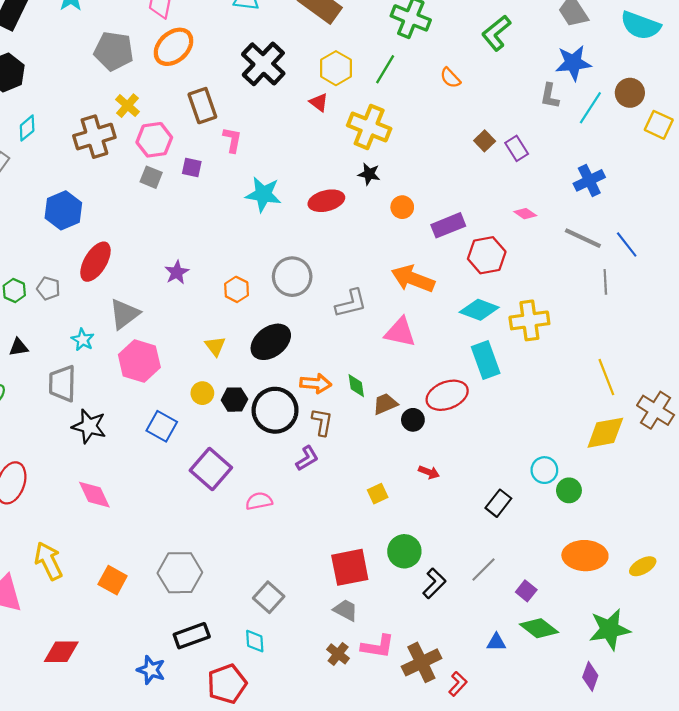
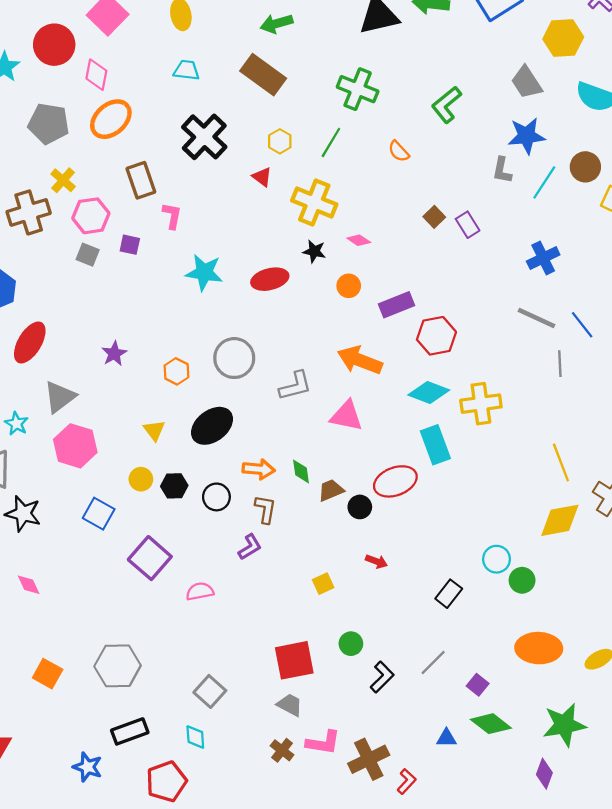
yellow hexagon: (336, 68) -> (280, 141), size x0.7
pink diamond: (525, 214) -> (359, 240), moved
black circle: (275, 410) -> (216, 497), size x0.6
pink diamond: (94, 495) -> (29, 585), size x0.7
green circle: (404, 551) -> (351, 644), size x0.7

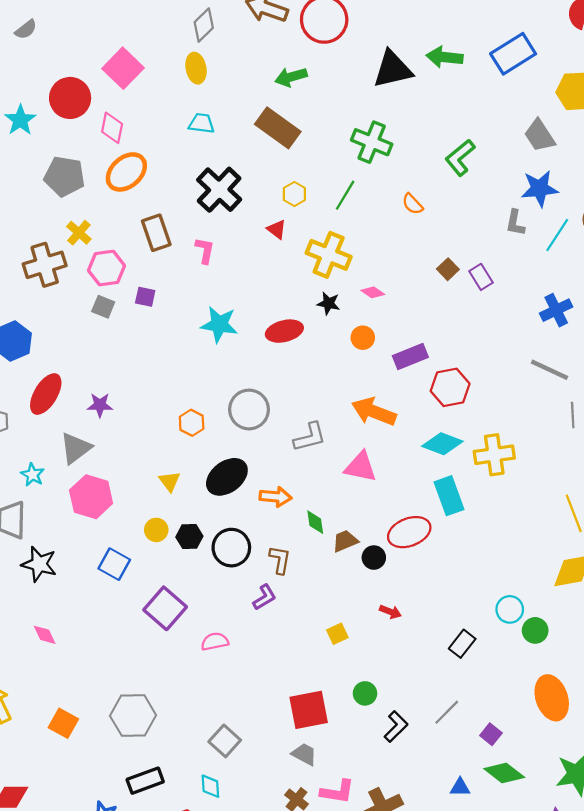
pink L-shape: (172, 216) -> (205, 250), moved
purple star: (114, 354) -> (100, 405), moved, turned 30
orange arrow: (259, 469) -> (276, 497), moved
black circle: (216, 497) -> (231, 548), size x1.4
orange ellipse: (539, 648) -> (552, 698), turned 69

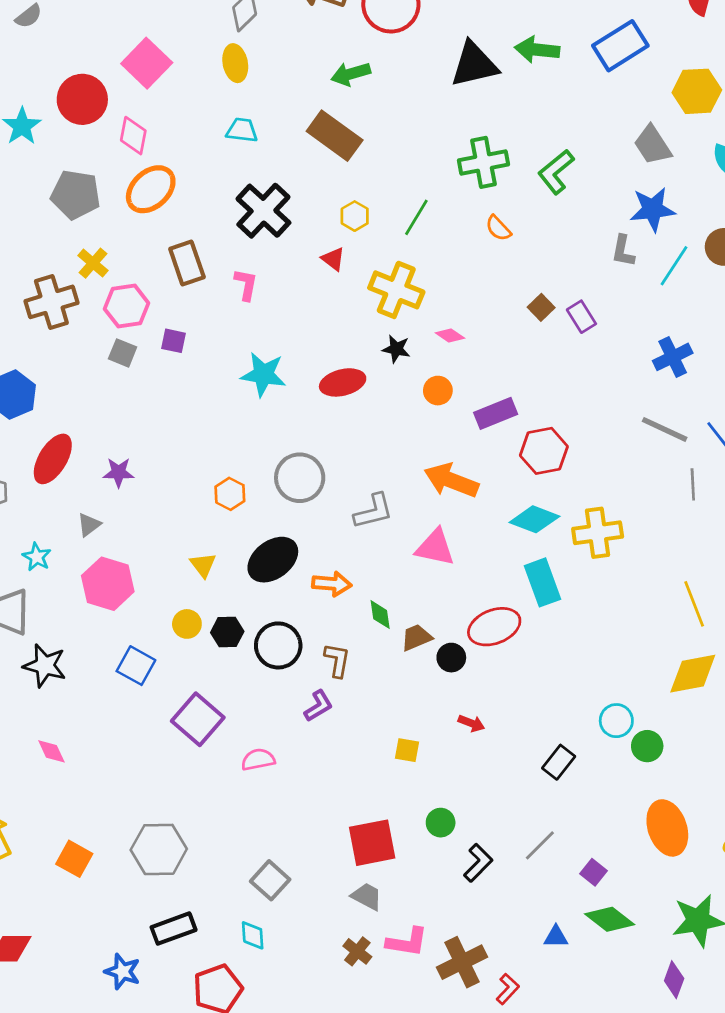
green cross: (372, 142) -> (483, 162), moved, turned -33
gray triangle: (76, 448) -> (89, 525), size x0.6
yellow square: (337, 634) -> (407, 750), turned 35

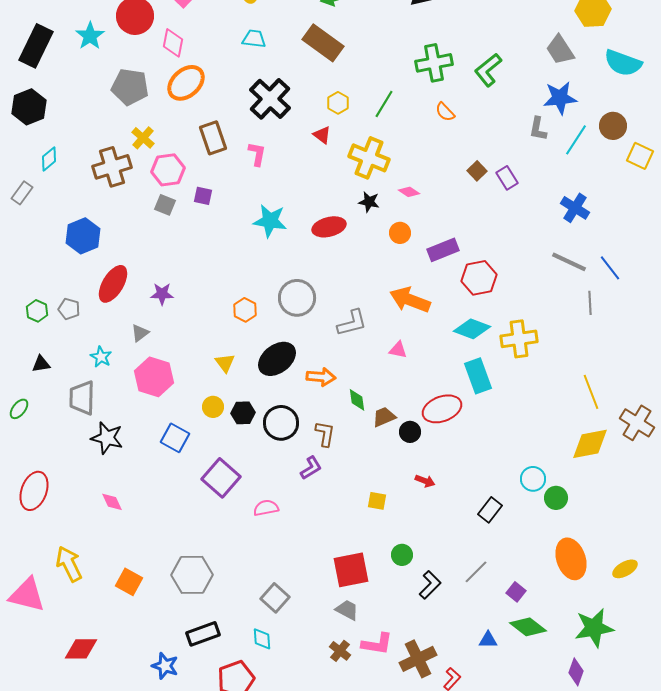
blue cross: (673, 357) -> (575, 208), turned -32
pink triangle: (435, 548) -> (398, 350), size x0.6

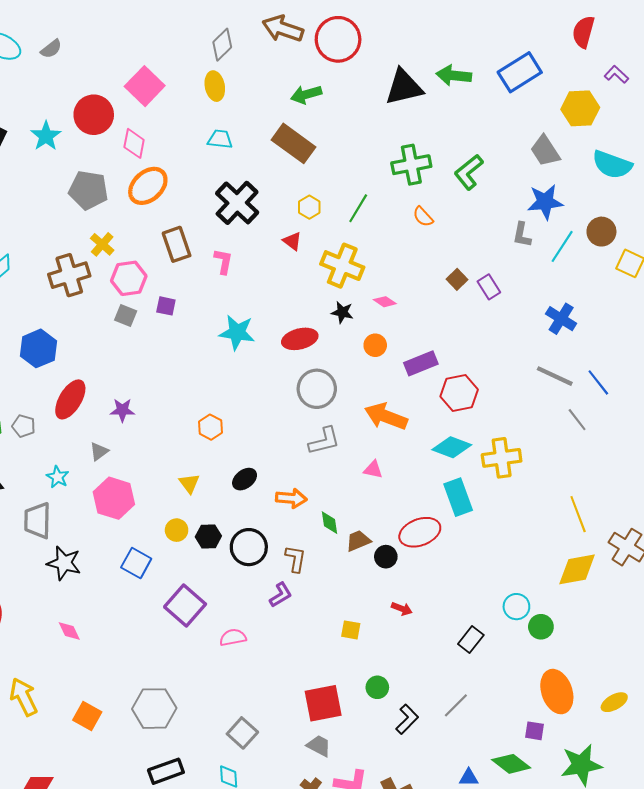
gray circle: (297, 298) -> (317, 389), moved
gray line: (590, 303) -> (577, 420), turned -35
black ellipse: (277, 359) -> (245, 479), size x0.6
purple square: (516, 592) -> (535, 731), moved, turned -30

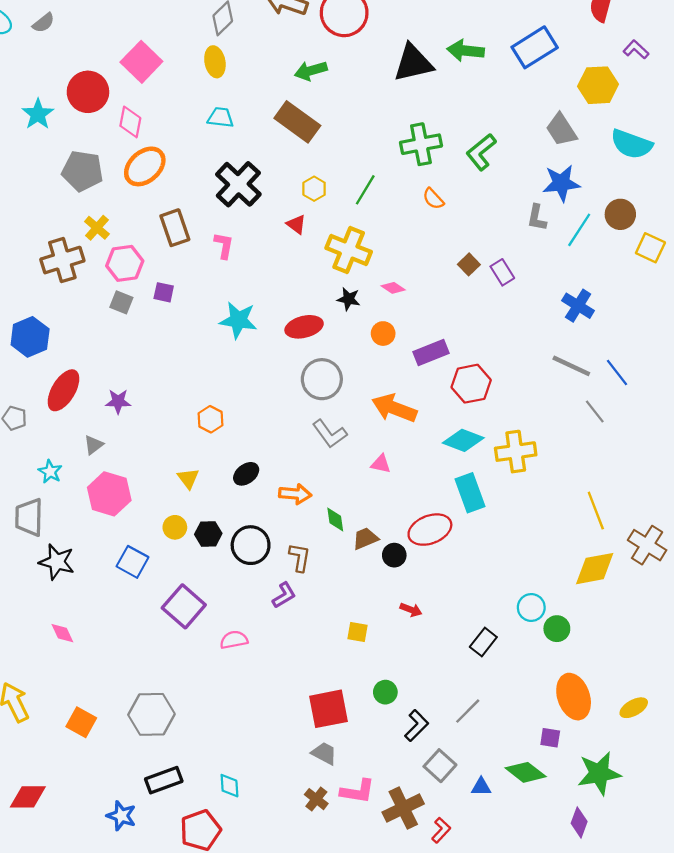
gray L-shape: (324, 441) -> (330, 434), turned 68
gray square: (242, 733) -> (440, 766), moved

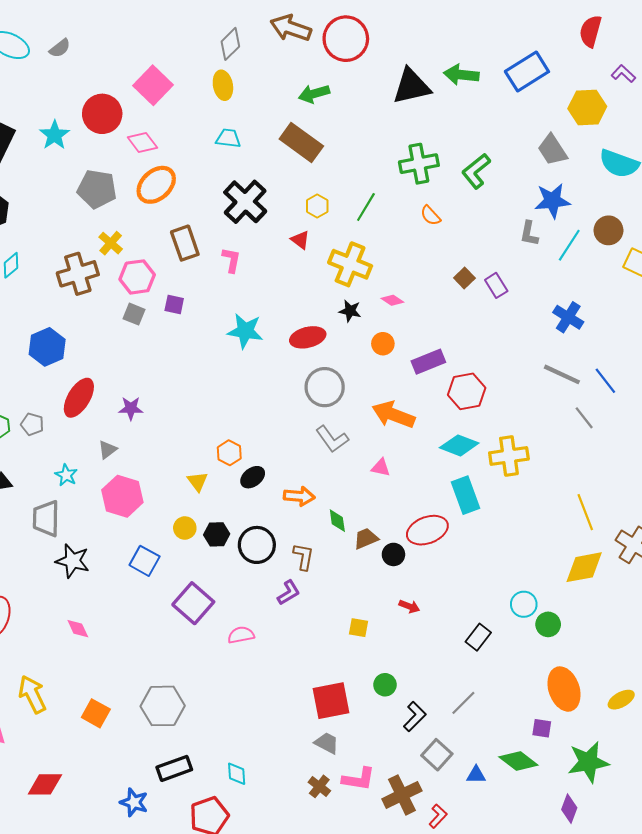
pink diamond: (130, 122) -> (142, 142), turned -48
orange hexagon: (210, 419) -> (229, 453), moved

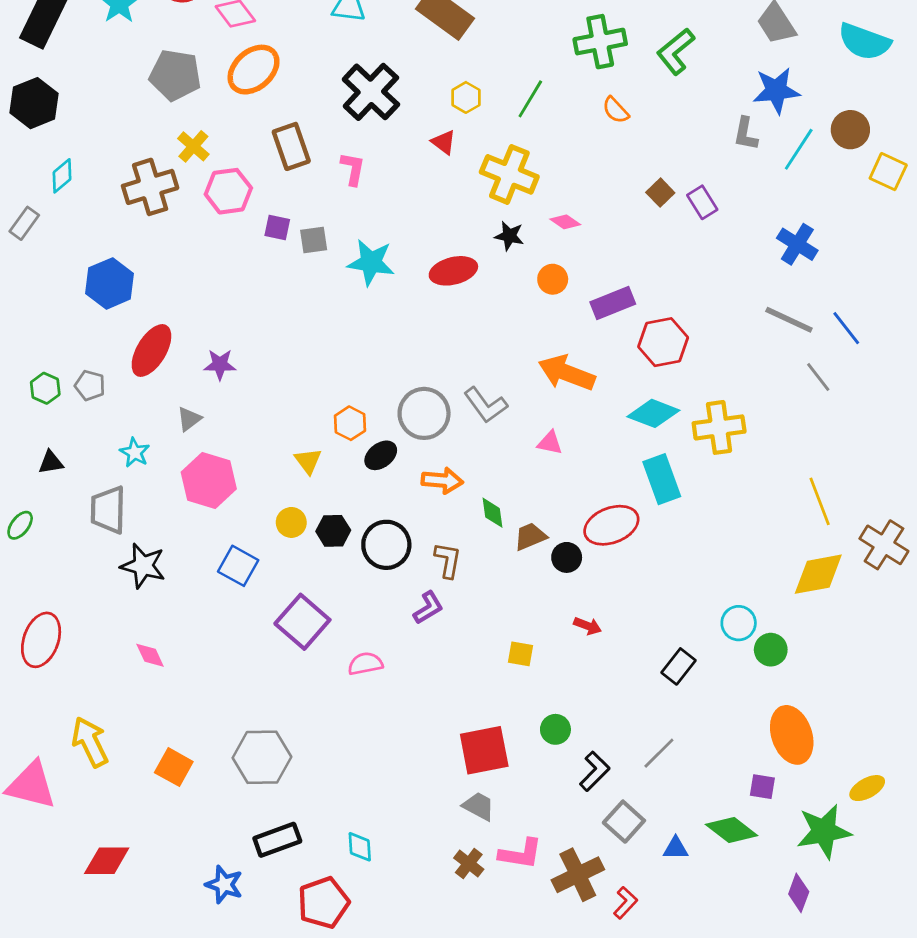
gray square: (134, 314) -> (314, 240), moved, turned -30
gray circle: (325, 387) -> (424, 413), moved
yellow ellipse: (621, 700) -> (867, 788), moved

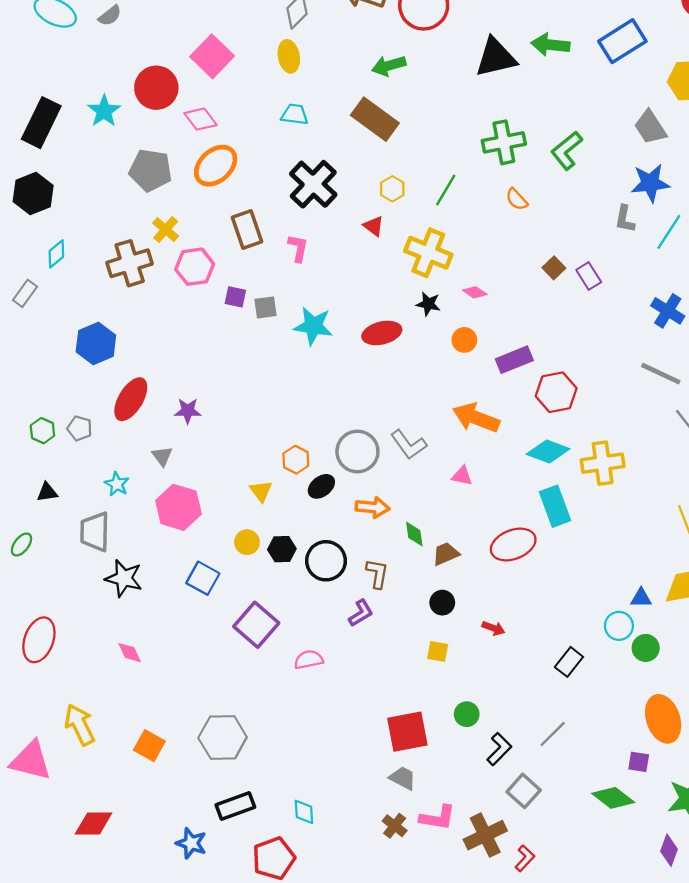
gray triangle: (189, 419) -> (162, 456), turned -30
black circle: (567, 557) -> (442, 603), moved
blue triangle: (676, 848) -> (641, 598), moved

